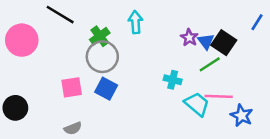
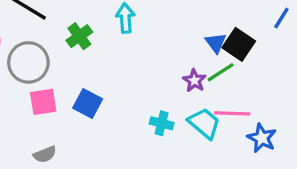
purple star: (189, 38) -> (194, 81), moved
gray circle: (102, 57) -> (28, 62), moved
cyan cross: (173, 80) -> (162, 123), moved

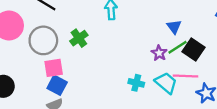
green cross: (79, 36) -> (79, 38), moved
black square: (239, 44) -> (194, 50), moved
blue square: (88, 104) -> (57, 85), moved

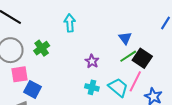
purple star: (159, 53) -> (92, 61), moved
pink line: (186, 76) -> (135, 81), turned -65
blue square: (57, 85) -> (33, 89), moved

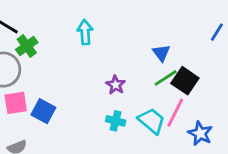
green cross: (42, 48) -> (27, 46), moved
blue square: (33, 89) -> (43, 111), moved

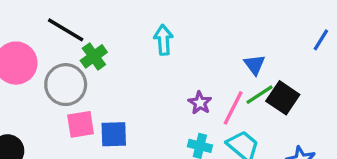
blue square: (43, 111) -> (114, 134), turned -30
pink line: (175, 113) -> (233, 108), moved

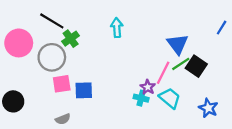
blue triangle: (255, 65) -> (177, 44), size x1.5
purple star: (200, 103) -> (148, 87), moved

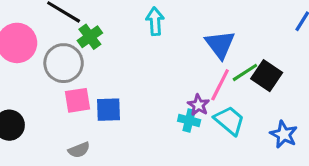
blue triangle: (177, 44) -> (220, 45), moved

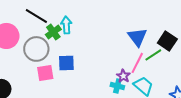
cyan arrow: (155, 21) -> (66, 25), moved
black square: (267, 76) -> (167, 41), moved
blue square: (108, 110) -> (66, 63), moved

